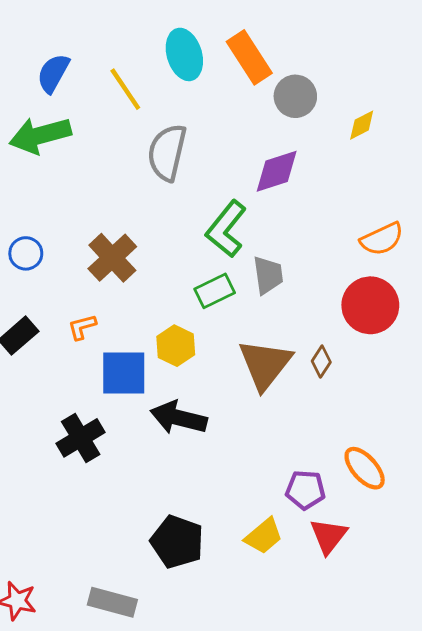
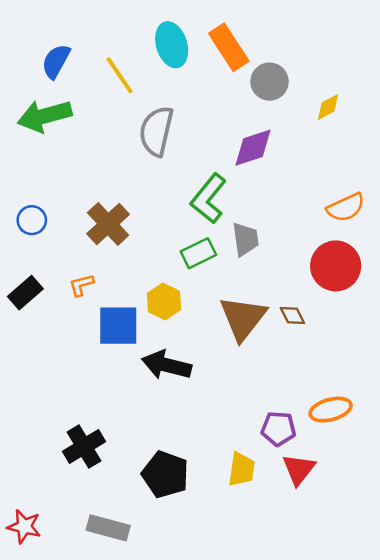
brown diamond: (321, 362) -> (292, 315), turned -60
black cross: (81, 438) -> (84, 446), moved
orange ellipse: (365, 468) -> (331, 410), turned -63
yellow trapezoid: (264, 536) -> (242, 469), turned -42

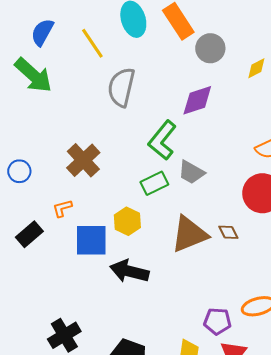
green arrow: (44, 116) -> (33, 75), turned -123
blue circle: (32, 220) -> (19, 171), moved
gray trapezoid: (245, 239) -> (191, 172), turned 128
black rectangle: (25, 293) -> (29, 234), moved
brown triangle: (243, 318) -> (189, 234), turned 30

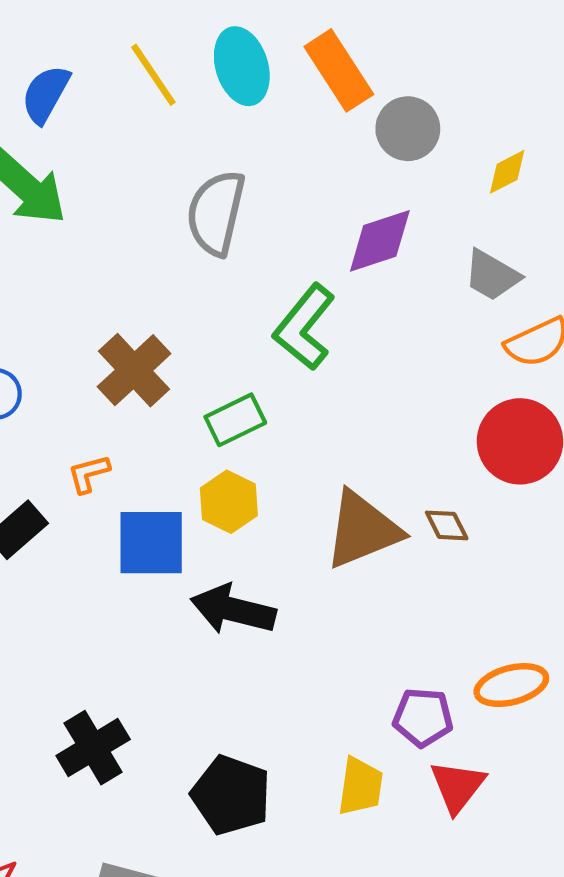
yellow line: (92, 43) -> (153, 75), moved
gray trapezoid: (191, 172) -> (492, 275), moved
green rectangle: (154, 183) -> (235, 420), moved

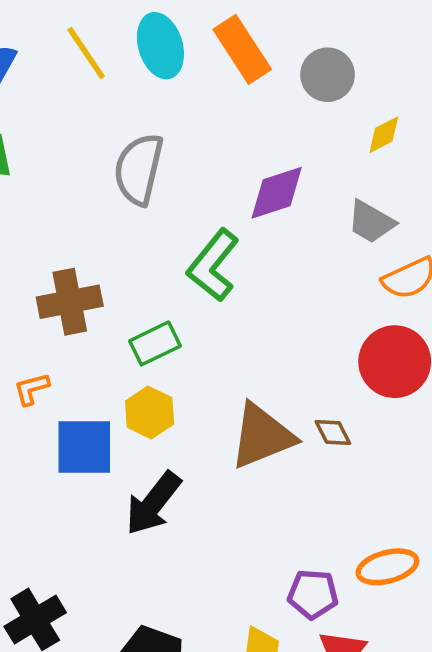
gray circle: (408, 129) -> (328, 75), moved
brown cross: (134, 370) -> (70, 302), turned 32
black arrow: (233, 610) -> (153, 503), turned -66

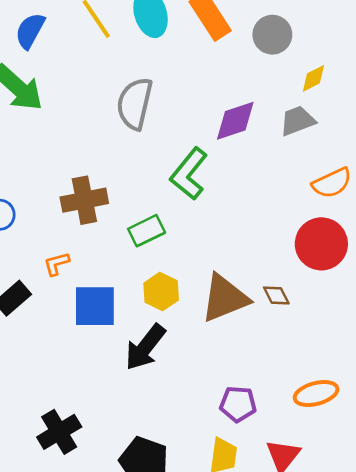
gray trapezoid: (371, 222) -> (298, 121), moved, turned 129
yellow hexagon: (150, 412) -> (161, 292), moved
purple pentagon: (313, 594) -> (238, 404), moved

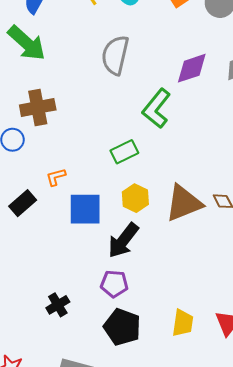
brown cross: (84, 200) -> (38, 107), moved
purple pentagon: (238, 404) -> (114, 284), moved
black cross: (59, 432) -> (58, 305), size x0.7

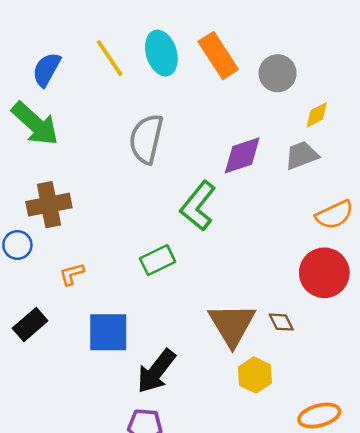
orange L-shape: (56, 177) -> (72, 274), moved
yellow hexagon: (135, 198) -> (255, 375), moved
brown triangle: (184, 203) -> (232, 325), turned -39

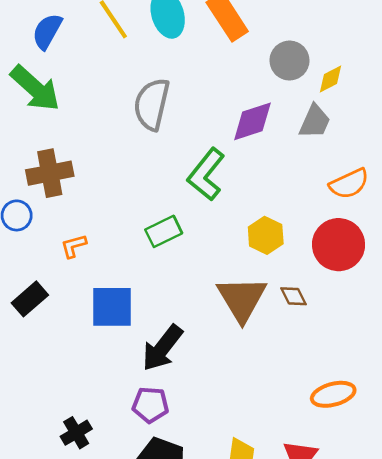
gray circle: (278, 73) -> (289, 61), moved
gray trapezoid: (302, 155) -> (315, 121), turned 135
yellow hexagon: (255, 375) -> (266, 235), moved

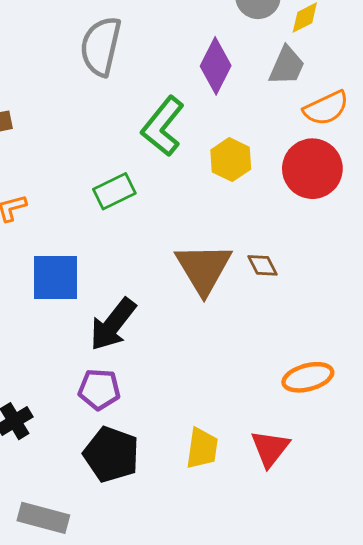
purple diamond: (252, 121) -> (216, 66), turned -45
orange semicircle: (349, 184) -> (326, 108), moved
yellow hexagon: (266, 235) -> (231, 160), moved
red circle: (339, 245) -> (312, 169), moved

